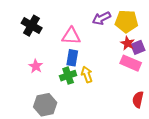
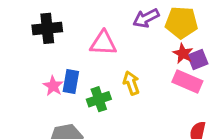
black cross: (32, 26) -> (47, 28), turned -36
blue rectangle: (72, 58) -> (71, 82), moved
yellow arrow: (87, 75) -> (131, 83), moved

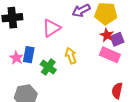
pink triangle: (103, 43) -> (51, 28), turned -36
green cross: (99, 99) -> (48, 67), turned -35

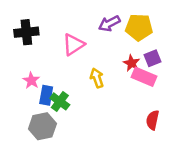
red star: (107, 35) -> (132, 63), moved
blue rectangle: (29, 55) -> (46, 95), moved
green cross: (48, 67) -> (60, 101), moved

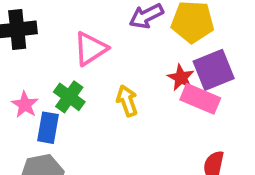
purple square: (153, 58) -> (214, 70), size x1.5
green cross: (60, 101) -> (69, 97), moved

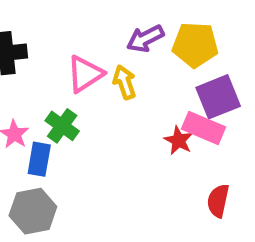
red star: (181, 78) -> (179, 140), moved
yellow arrow: (127, 101) -> (124, 82), moved

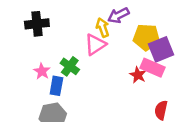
yellow pentagon: (195, 45) -> (146, 37), moved
pink triangle: (85, 74) -> (95, 45), moved
yellow arrow: (124, 82) -> (103, 27), moved

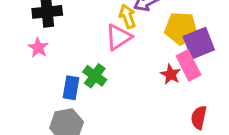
green cross: (70, 66) -> (95, 76), moved
pink rectangle: (152, 68) -> (188, 65), turned 40
pink star: (42, 71) -> (38, 48), moved

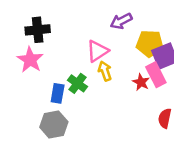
yellow arrow: (127, 16) -> (105, 71), moved
pink star: (38, 48) -> (30, 60), size x1.5

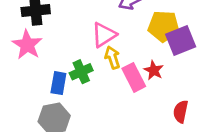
pink rectangle: (156, 75) -> (134, 77), moved
green cross: (78, 83) -> (81, 72), turned 30

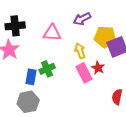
pink triangle: (104, 35) -> (52, 33), moved, turned 36
yellow arrow: (112, 58) -> (80, 51), moved

